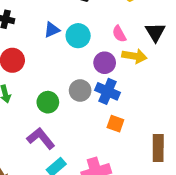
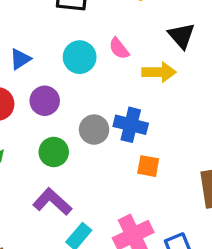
blue triangle: (52, 30) -> (20, 59), moved
pink semicircle: (119, 34) -> (119, 48), moved
purple circle: (105, 63) -> (45, 101), moved

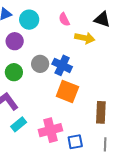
black triangle: (181, 36) -> (102, 19), turned -42
cyan circle: (80, 57) -> (29, 20), moved
orange square: (148, 166) -> (67, 92), size x1.6

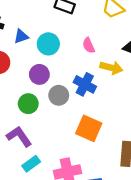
purple circle: (15, 41) -> (39, 74), moved
blue cross: (62, 65) -> (85, 84), moved

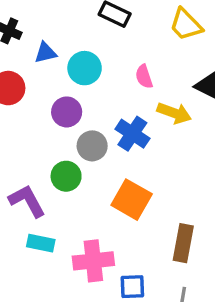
green circle: (28, 104) -> (66, 176), moved
cyan rectangle: (31, 164) -> (41, 243), turned 42

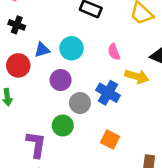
blue triangle: (45, 53) -> (42, 50), moved
orange square: (132, 200) -> (110, 139), size x0.7
purple L-shape: (27, 201) -> (36, 144), turned 40

